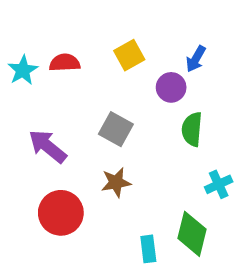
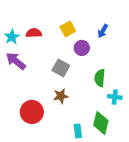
purple circle: (171, 87) -> (82, 48), moved
green semicircle: (192, 129) -> (100, 78), moved
purple arrow: (48, 146) -> (16, 61), moved
cyan cross: (219, 184) -> (115, 97), turned 32

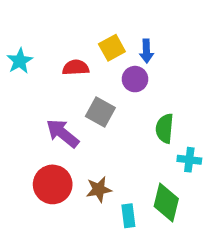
blue arrow: (103, 31) -> (147, 51), moved, turned -32
red semicircle: (34, 33) -> (76, 68), moved
purple arrow: (16, 61) -> (63, 133), moved
brown star: (61, 96) -> (99, 189), moved

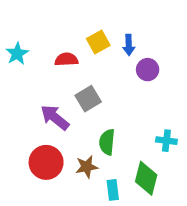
purple circle: (135, 79) -> (148, 70), moved
gray square: (100, 112) -> (88, 99), turned 30
green semicircle: (165, 128) -> (107, 142), moved

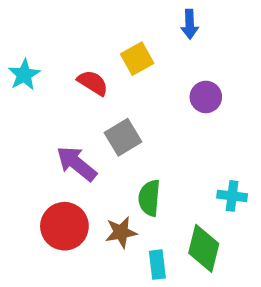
blue arrow: (129, 45) -> (190, 24), moved
red semicircle: (66, 59) -> (93, 83), turned 35

